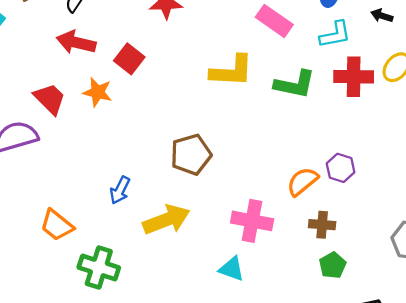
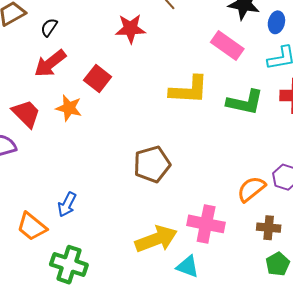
red arrow: (76, 42) -> (50, 63), turned -52
blue arrow: (120, 190) -> (67, 204), moved
yellow arrow: (166, 220) -> (156, 239), moved

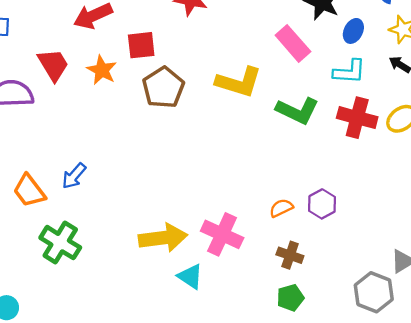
red square: (98, 78) -> (141, 45), turned 32
brown pentagon: (152, 164) -> (163, 88), moved, turned -30
orange semicircle: (251, 189) -> (281, 208), size x0.7

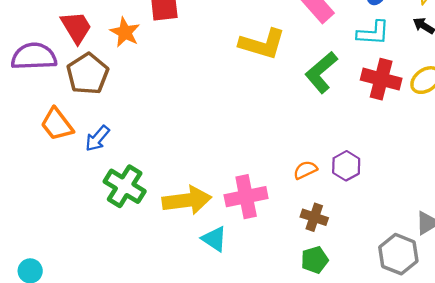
brown pentagon: (163, 88) -> (88, 74), moved
green L-shape: (297, 111) -> (321, 72), turned 114
orange trapezoid: (29, 191) -> (57, 124), moved
pink cross: (222, 234) -> (246, 197), turned -36
green cross: (60, 243) -> (125, 186), moved

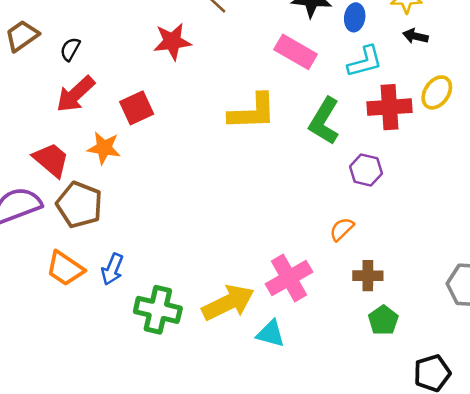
purple hexagon: (346, 166) -> (366, 170), moved

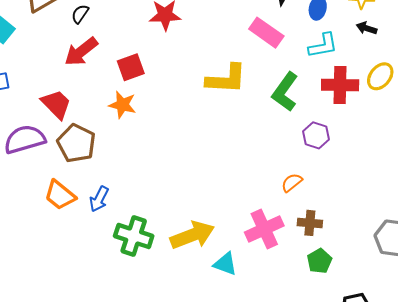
orange star: (104, 148) -> (122, 105), moved
pink cross: (289, 278) -> (264, 229), moved

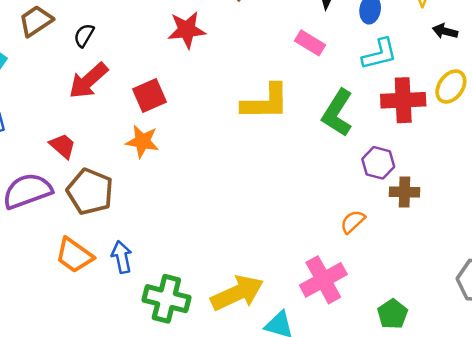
black arrow: (367, 28) -> (445, 31), moved
pink rectangle: (266, 33) -> (310, 43), size x0.7
red trapezoid: (56, 104) -> (63, 146), size x0.7
blue arrow: (99, 199) -> (122, 257), turned 145
brown cross: (310, 223) -> (404, 192), moved

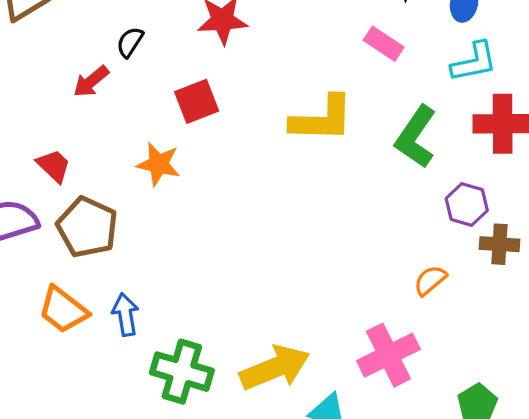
black semicircle: (84, 35) -> (130, 42), moved
red arrow: (88, 81) -> (91, 82), size x0.7
red square: (149, 96) -> (197, 101), moved

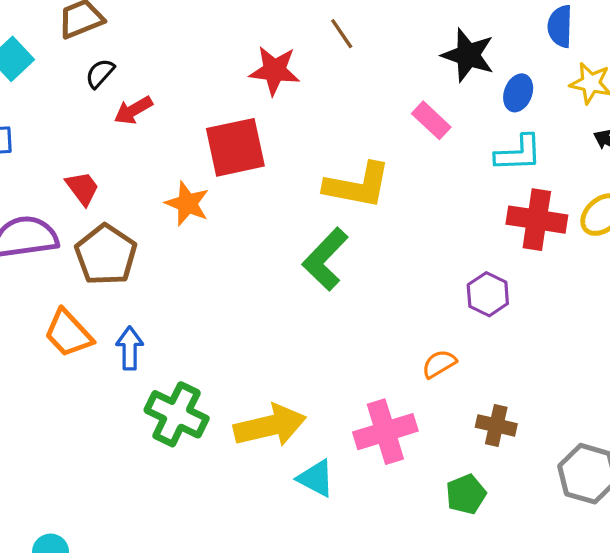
black semicircle: (130, 42) -> (100, 73), moved
red square: (197, 101) -> (235, 147), size x1.4
green L-shape: (416, 137) -> (325, 259), moved
brown cross: (499, 244) -> (496, 425), moved

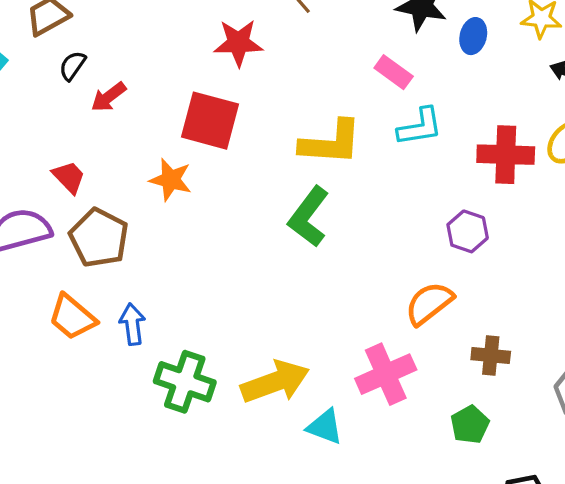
red square: (235, 147) -> (210, 121), turned 34
cyan L-shape: (518, 153) -> (420, 127), moved
orange semicircle: (439, 364) -> (429, 303), size x1.5

